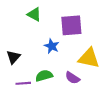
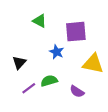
purple semicircle: (72, 78) -> (77, 91), moved
purple line: (23, 83) -> (29, 88), turned -32

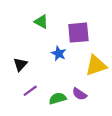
yellow triangle: (93, 64) -> (96, 65), turned -30
green semicircle: (49, 81) -> (58, 98), moved

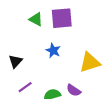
purple square: (78, 33) -> (62, 18), moved

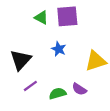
black triangle: (15, 61) -> (21, 60), size x1.5

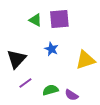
purple semicircle: (79, 89) -> (71, 95), moved

